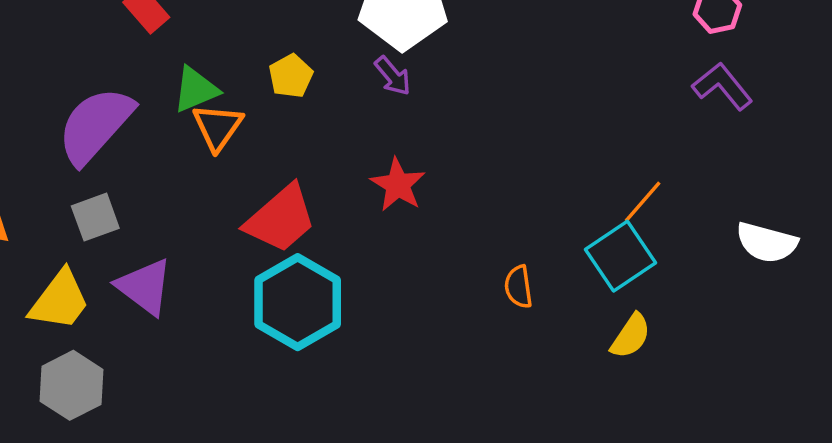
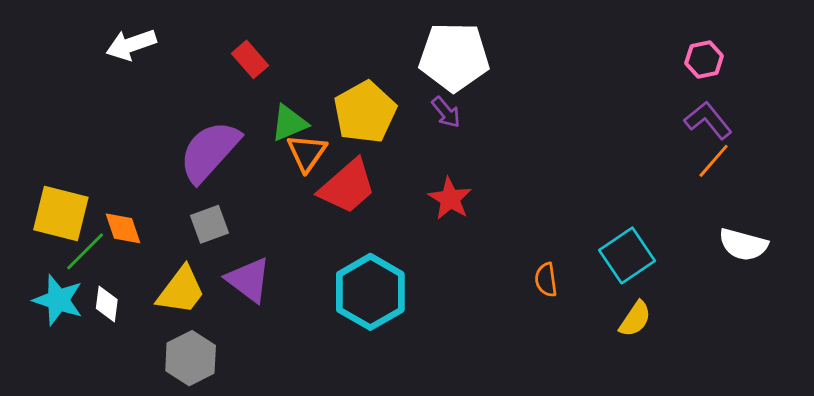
yellow pentagon: (291, 76) -> (365, 112), size x1.8
orange line: (643, 202) -> (714, 161), moved
red trapezoid: (281, 219) -> (347, 186), moved

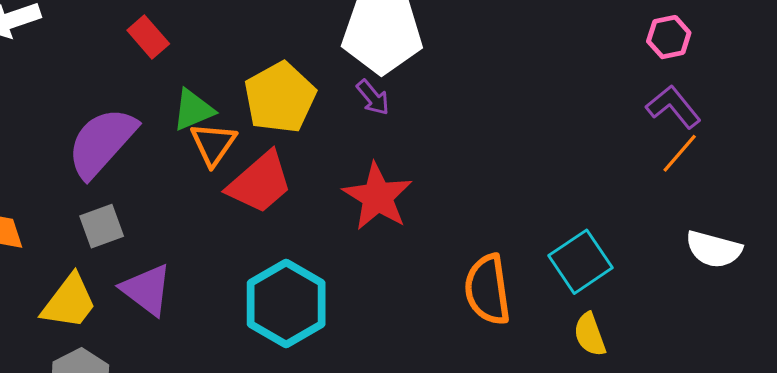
red star: (450, 199) -> (377, 197), size x1.4
orange semicircle: (546, 280) -> (488, 290), size x1.8
yellow semicircle: (635, 319) -> (590, 335), turned 126

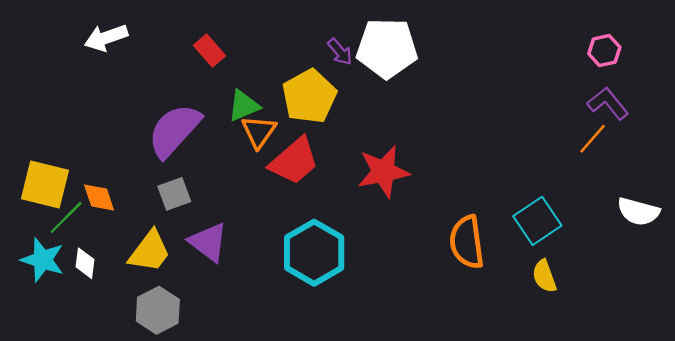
purple arrow: (373, 97) -> (340, 52), moved
orange line: (680, 153) -> (593, 139), moved
red star: (377, 197) -> (383, 172), turned 30

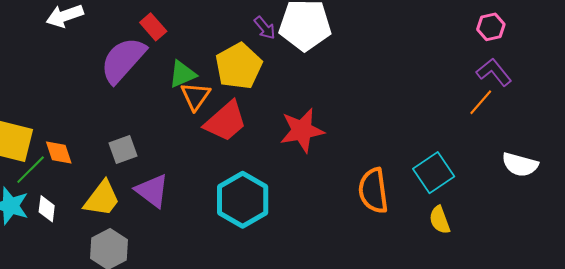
purple semicircle: (174, 130) -> (123, 60), moved

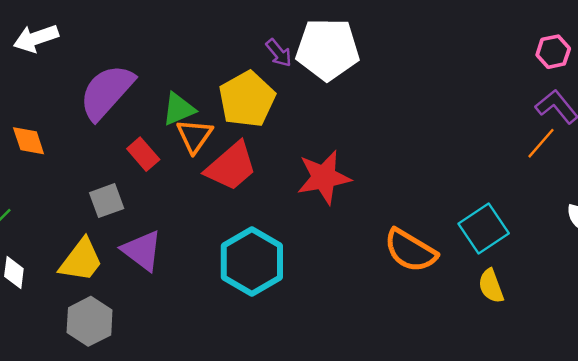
red rectangle: (153, 27) -> (143, 154), moved
orange diamond: (59, 153) -> (29, 141), moved
orange semicircle: (373, 191) -> (410, 251), turned -51

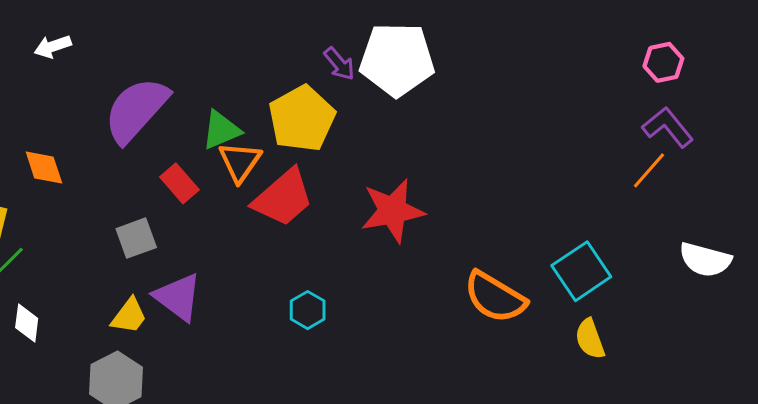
white arrow: (36, 38) -> (53, 46), size x0.7
yellow trapezoid: (81, 260) -> (129, 316), moved, size x0.7
cyan hexagon: (252, 262) -> (308, 310), size x0.5

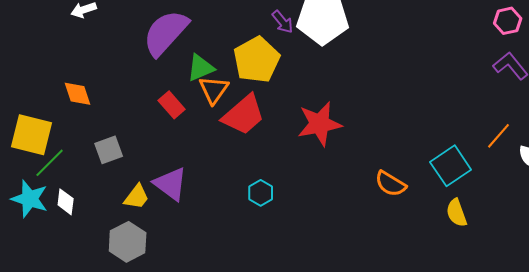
purple semicircle: (136, 110) -> (166, 33), moved
orange line: (649, 170) -> (499, 136), moved
gray square: (136, 238) -> (109, 150), moved
orange semicircle: (495, 297) -> (391, 184), size x0.7

